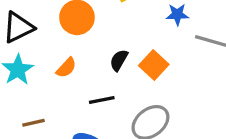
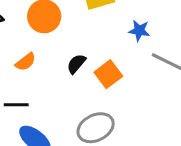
black line: (102, 100) -> (16, 105), moved

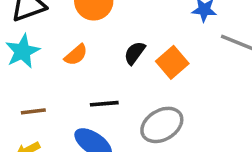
black line: (16, 105) -> (104, 104), moved

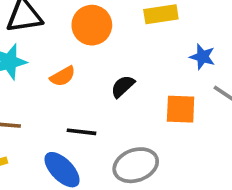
orange square: (172, 62) -> (181, 109), moved, turned 32

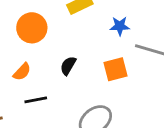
black line: (81, 132) -> (36, 100), moved

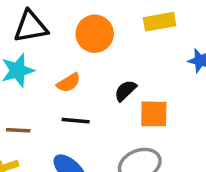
orange square: (116, 69) -> (154, 114), moved

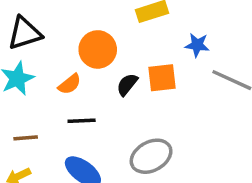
orange circle: (95, 34) -> (98, 49), moved
orange square: (154, 114) -> (162, 78), moved

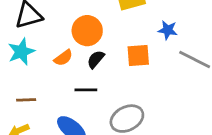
black semicircle: (127, 85) -> (96, 59), moved
black line: (82, 121) -> (86, 90), moved

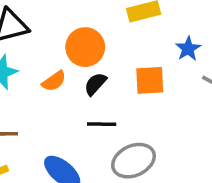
blue star: (168, 30) -> (188, 49), turned 30
black line: (86, 90) -> (102, 124), moved

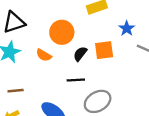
orange semicircle: (54, 81) -> (44, 55), turned 70
black semicircle: (95, 84) -> (80, 54), moved

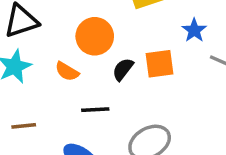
black line: (76, 80) -> (95, 110), moved

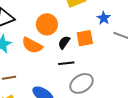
orange semicircle: (67, 71) -> (32, 45), size x1.5
black line: (95, 110) -> (66, 63), moved

